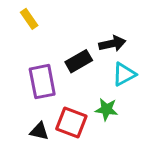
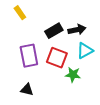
black rectangle: (79, 61) -> (54, 31), moved
red square: (71, 122) -> (57, 58), moved

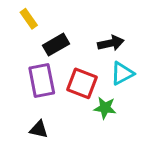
black rectangle: (54, 31) -> (56, 45), moved

